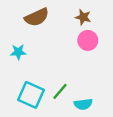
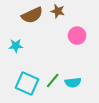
brown star: (83, 17) -> (58, 11), moved
cyan semicircle: (83, 104) -> (73, 82), moved

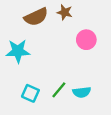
cyan star: (16, 46) -> (18, 51), size x1.5
cyan square: (27, 84) -> (30, 93), size x0.7

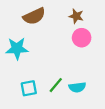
brown star: (65, 12) -> (76, 16), moved
cyan square: (30, 93) -> (29, 88), turned -35

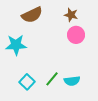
cyan square: (29, 88) -> (27, 82), turned -35

